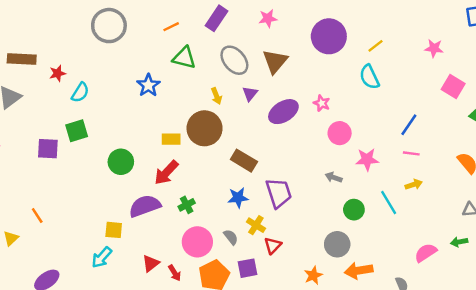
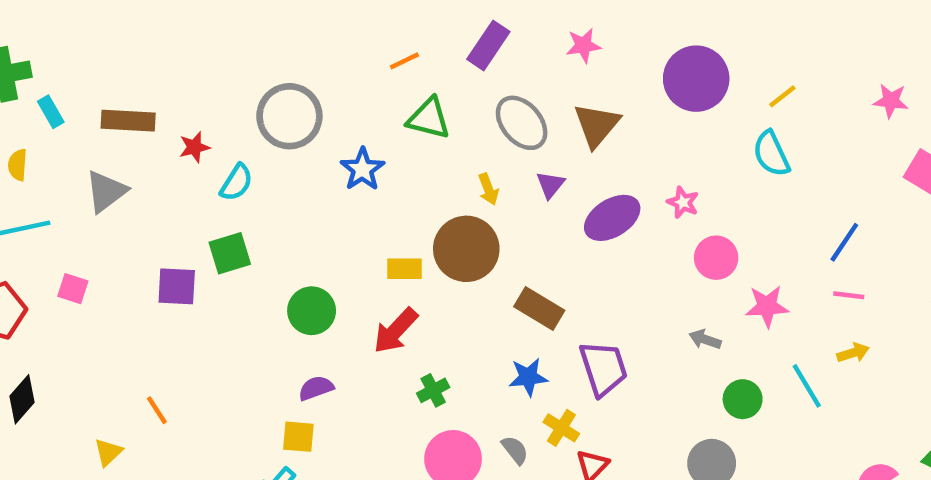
gray circle: (109, 26) -> (289, 116), moved
purple semicircle: (145, 206) -> (316, 388), moved, size x0.6

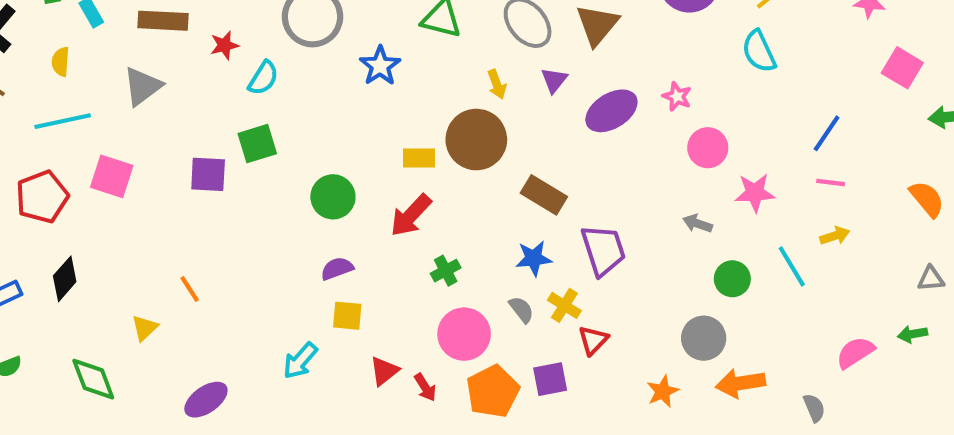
pink square: (73, 289) -> (112, 176), size x1.5
yellow square: (298, 437) -> (347, 316), moved
gray semicircle: (515, 450) -> (521, 309), moved

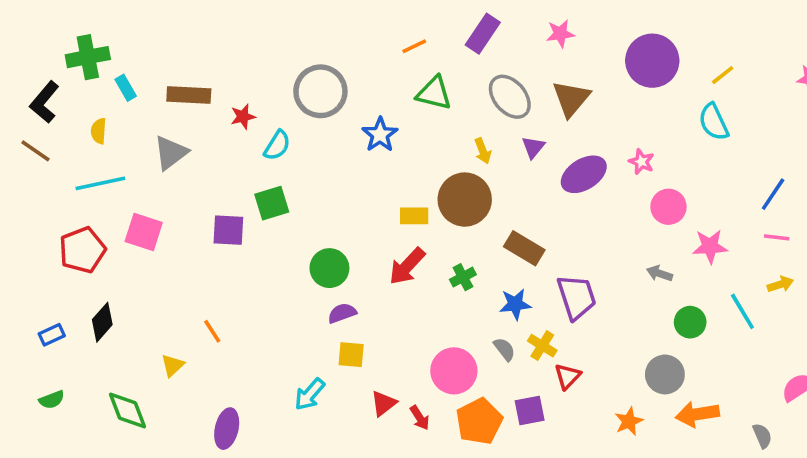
green circle: (333, 197) -> (329, 268), moved
green cross: (446, 271) -> (463, 277), moved
purple ellipse: (206, 400) -> (227, 429), turned -42

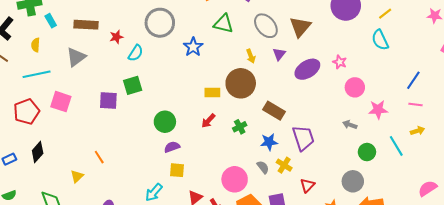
red arrow: (407, 266) -> (208, 121), size x0.7
red triangle: (568, 376) -> (307, 185), moved

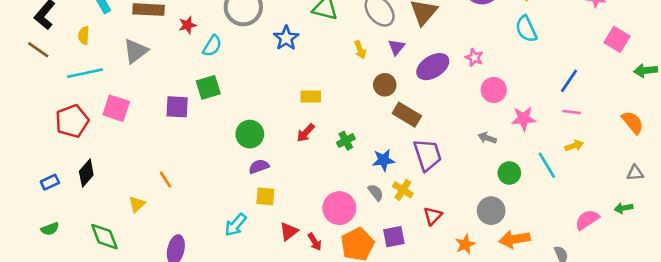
brown circle: (241, 83) -> (385, 85), moved, size x0.6
brown rectangle: (274, 111) -> (407, 115), moved

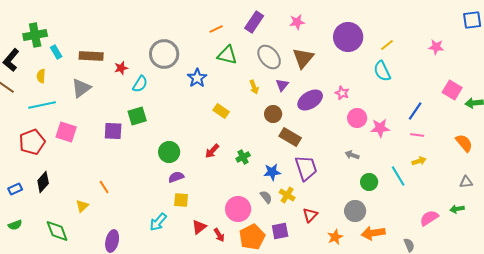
pink square: (617, 39) -> (452, 90), moved
yellow rectangle: (311, 96) -> (221, 111), moved, turned 35
pink star: (524, 119) -> (380, 128), moved

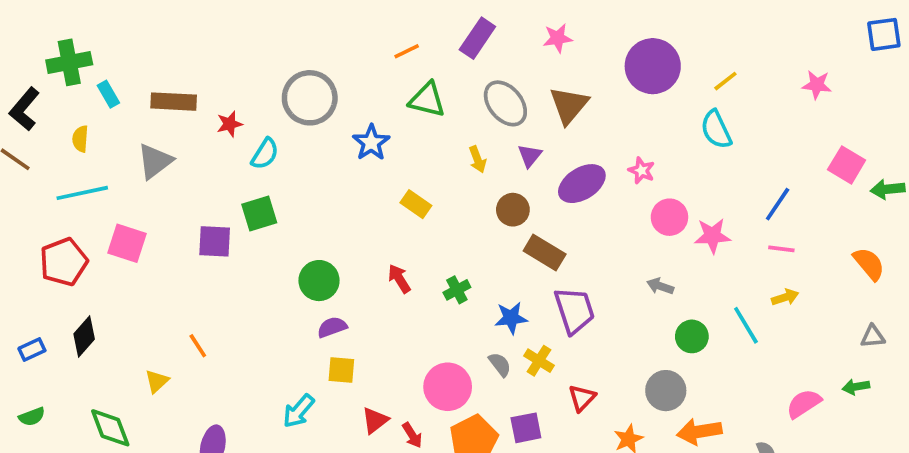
red arrow: (212, 151) -> (399, 279), turned 105

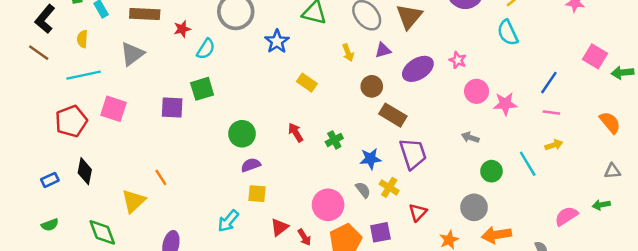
purple triangle: (530, 156) -> (383, 50), turned 35
black diamond: (84, 336) -> (85, 171), turned -30
yellow triangle: (157, 381) -> (133, 201), size x1.5

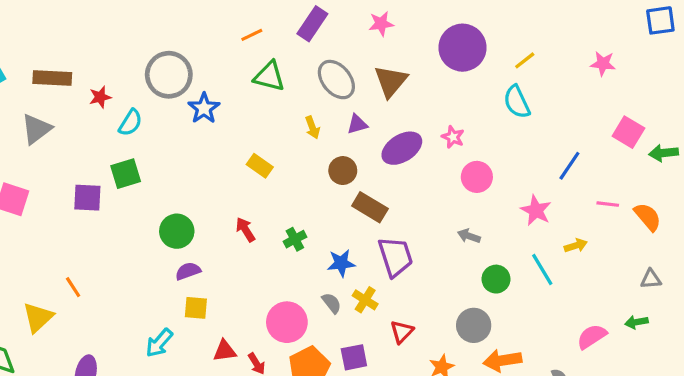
blue star: (277, 41) -> (204, 108), moved
pink star: (505, 104) -> (536, 210), moved, turned 30
pink line: (551, 113) -> (608, 204), moved
red triangle: (279, 227) -> (225, 351), turned 30

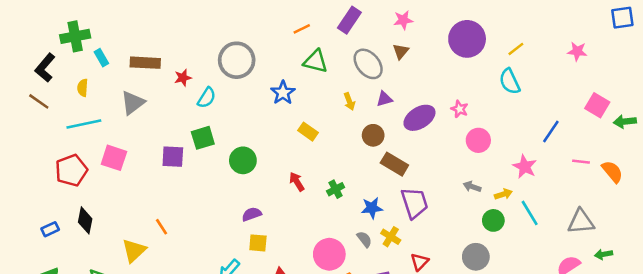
brown triangle: (391, 81) -> (401, 51), moved, size x0.6
blue star: (204, 108) -> (283, 93), moved
green circle: (177, 231) -> (243, 160), moved
yellow arrow: (576, 246) -> (503, 194), moved
gray triangle: (651, 279) -> (581, 222), moved, size x1.6

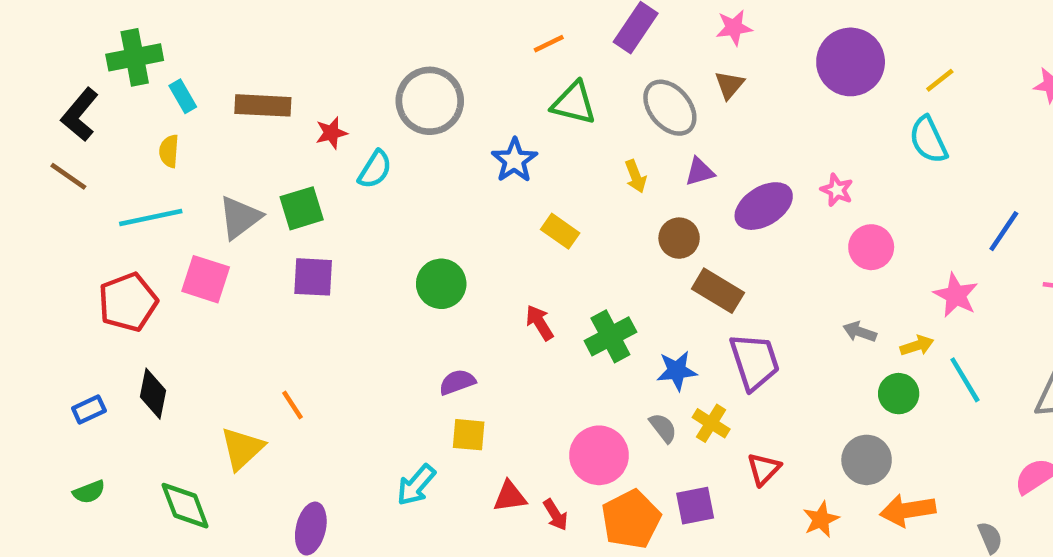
yellow semicircle: (83, 88) -> (169, 151), moved
gray triangle: (133, 103) -> (240, 217), moved
green square: (203, 138) -> (302, 208), moved
green cross: (336, 189) -> (610, 336), size x1.5

